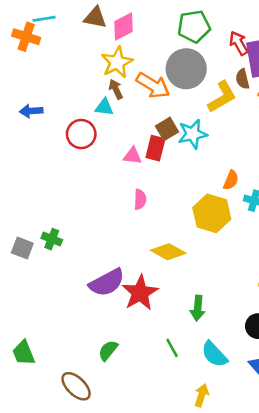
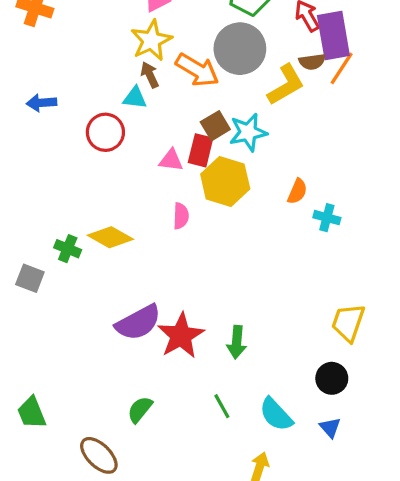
brown semicircle: (243, 79) -> (312, 62), turned -84
yellow hexagon: (212, 213) -> (225, 181), moved
green cross: (52, 239) -> (68, 249), moved
yellow diamond: (168, 252) -> (110, 237), moved
green arrow: (198, 308) -> (237, 342), moved

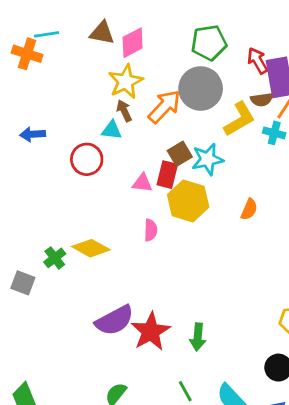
orange arrow: (197, 70) -> (164, 107), turned -78
cyan cross: (327, 218) -> (274, 133), moved
green cross: (68, 249) -> (55, 258), turned 30

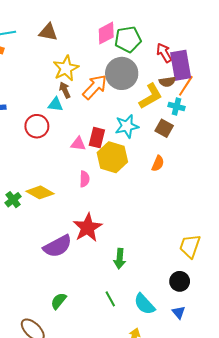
pink diamond: (133, 43) -> (106, 33), moved
brown square: (180, 154) -> (164, 128), moved, turned -30
red star: (151, 331) -> (88, 228), moved

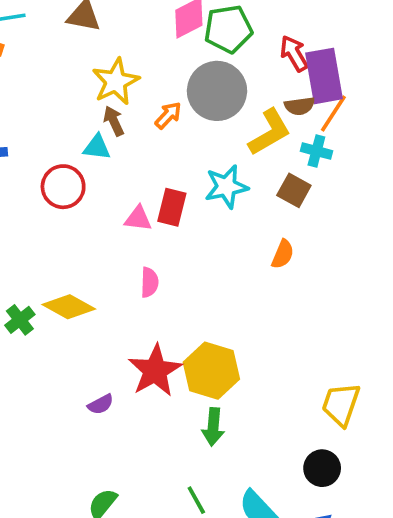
orange arrow: (95, 87) -> (168, 115), size x0.6
yellow hexagon: (112, 157) -> (211, 371), moved
purple semicircle: (58, 246) -> (101, 404), size x0.5

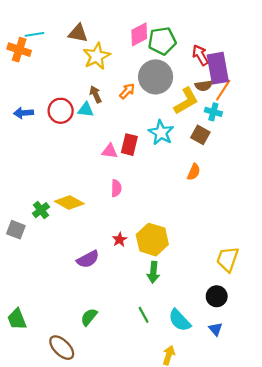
yellow star: (116, 82) -> (97, 56), moved
red circle: (63, 187) -> (61, 111), moved
cyan star: (226, 187) -> (161, 133), turned -30
red star: (155, 371) -> (120, 240), size x0.5
purple semicircle: (101, 404) -> (88, 259), size x1.5

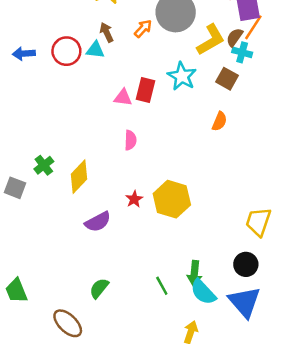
brown semicircle: (204, 86) -> (235, 37), moved, turned 133
yellow diamond: (69, 202) -> (79, 177), moved, turned -76
green arrow: (153, 272) -> (194, 273), moved
blue triangle: (216, 329) -> (245, 302), size x2.0

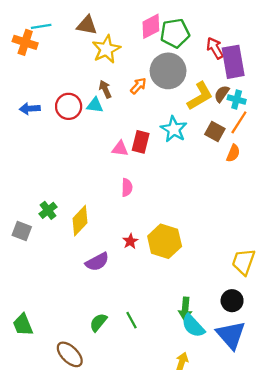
orange line: (253, 27) -> (239, 122), moved
cyan cross: (242, 52) -> (237, 100), moved
orange semicircle: (219, 121) -> (233, 153), moved
green line: (162, 286) -> (131, 320), moved

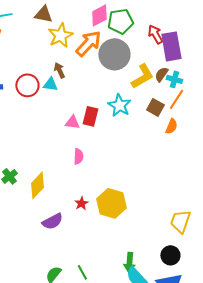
orange arrow: (138, 86) -> (88, 43), moved, size x1.8

